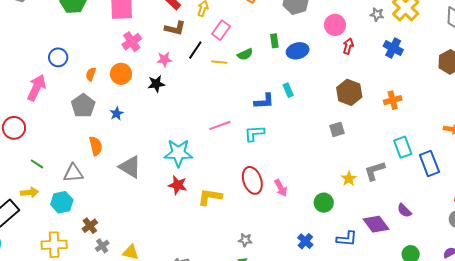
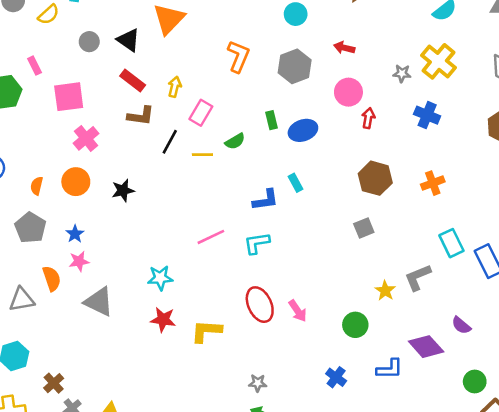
pink star: (164, 59) -> (79, 261), moved
cyan star: (178, 153) -> (160, 278), size x0.7
gray triangle: (73, 173) -> (22, 300), moved

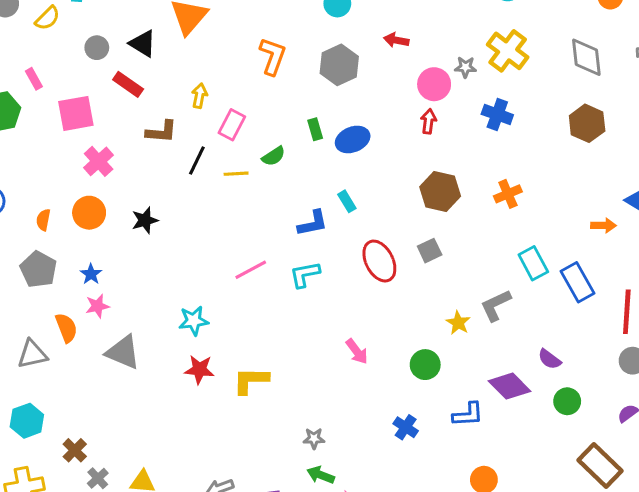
red rectangle: (133, 81) -> (128, 84), moved
pink circle: (348, 92) -> (434, 84), moved
red ellipse: (260, 305) -> (379, 261), moved
green circle: (475, 381) -> (567, 401), moved

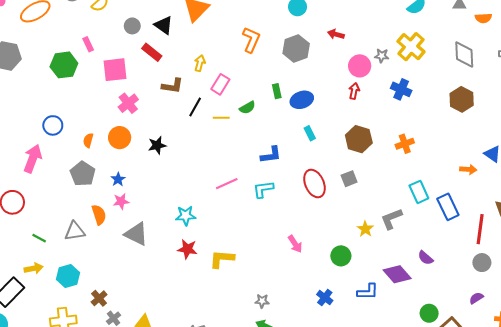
cyan rectangle: (347, 201) -> (310, 133), moved
green circle: (567, 401) -> (429, 313), moved

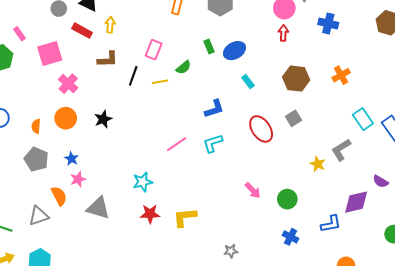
yellow arrow: (200, 63) -> (110, 25), moved
green circle: (341, 256) -> (287, 199), moved
purple diamond: (397, 274) -> (356, 202), turned -52

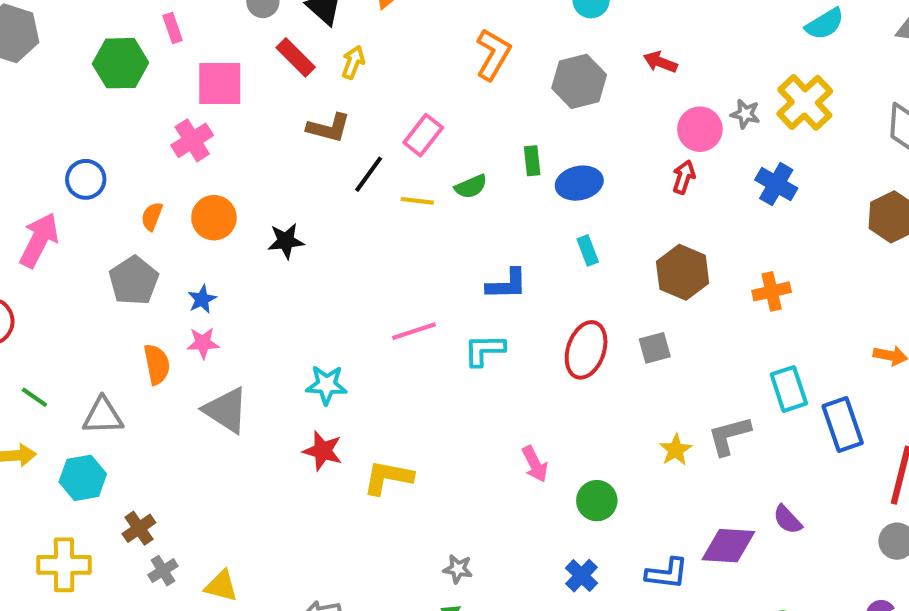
pink cross: (68, 84) -> (192, 140), moved
red ellipse: (261, 129) -> (586, 350), turned 36
gray triangle: (39, 216) -> (103, 416), moved

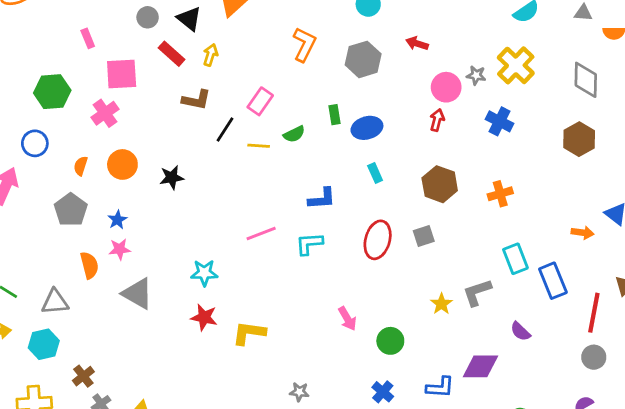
green hexagon: (121, 63) -> (52, 92), moved
purple semicircle: (788, 520) -> (520, 331), moved

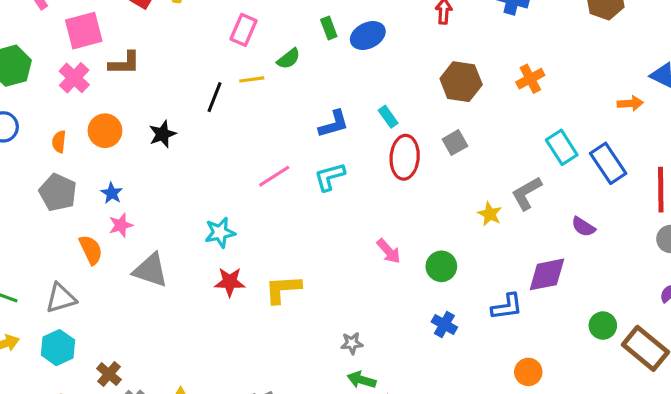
brown L-shape: (196, 100) -> (124, 63), moved
black line: (225, 130) -> (215, 97), moved
cyan rectangle: (375, 173) -> (388, 117), moved

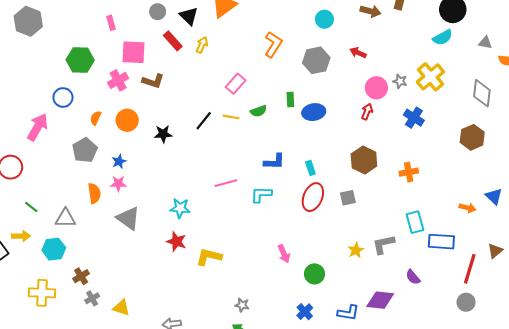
blue rectangle: (608, 163) -> (441, 242), turned -70

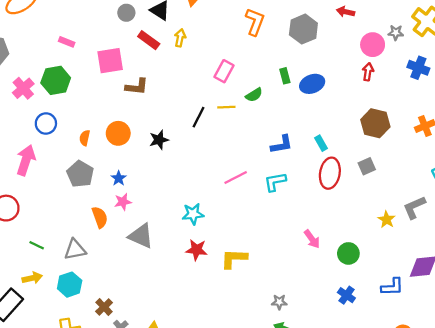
pink rectangle: (111, 23) -> (67, 42), moved, turned -40
pink cross: (118, 80) -> (23, 88), moved

